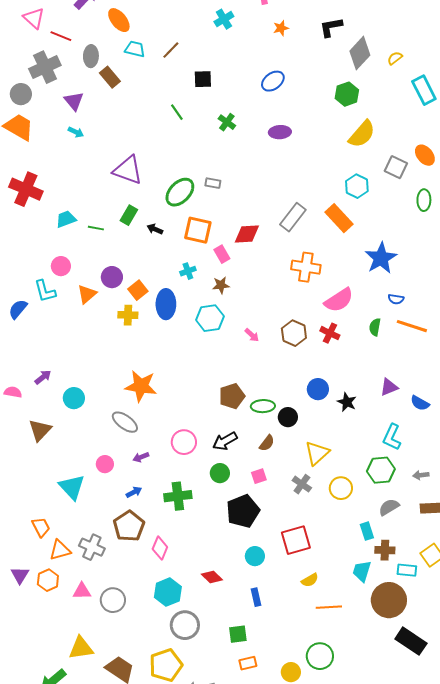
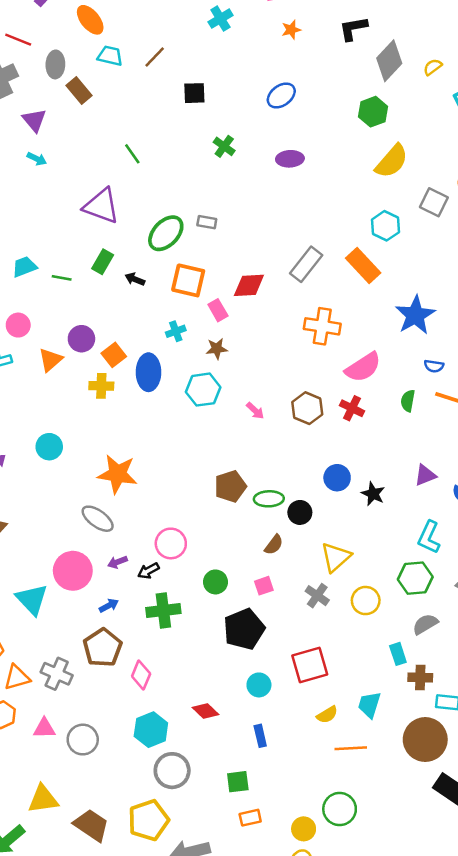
green line: (177, 112) -> (132, 154), moved
cyan circle: (74, 398) -> (49, 447), moved
black arrow: (225, 441) -> (148, 571), moved, size x0.7
pink circle: (105, 464) -> (73, 571), size x1.8
cyan trapezoid: (362, 571) -> (369, 705), moved

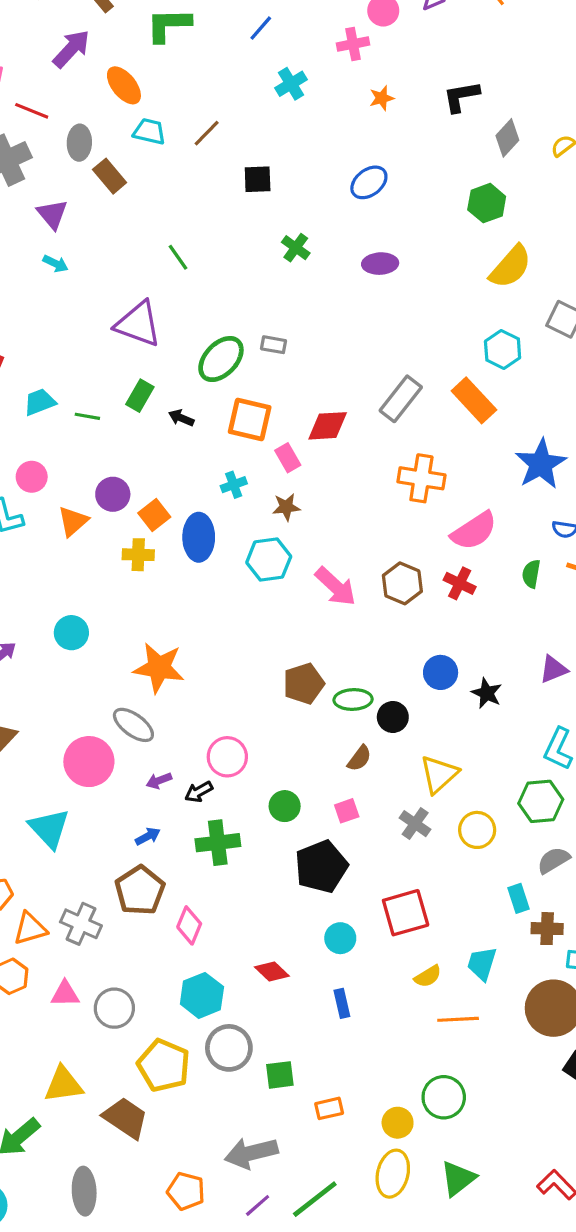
gray diamond: (389, 61) -> (507, 138), size x0.7
pink arrow: (255, 411) -> (336, 587), size x1.8
pink circle: (73, 571) -> (89, 762), moved
green square: (238, 782) -> (280, 1075), moved
yellow pentagon: (148, 820) -> (164, 1065), moved, turned -30

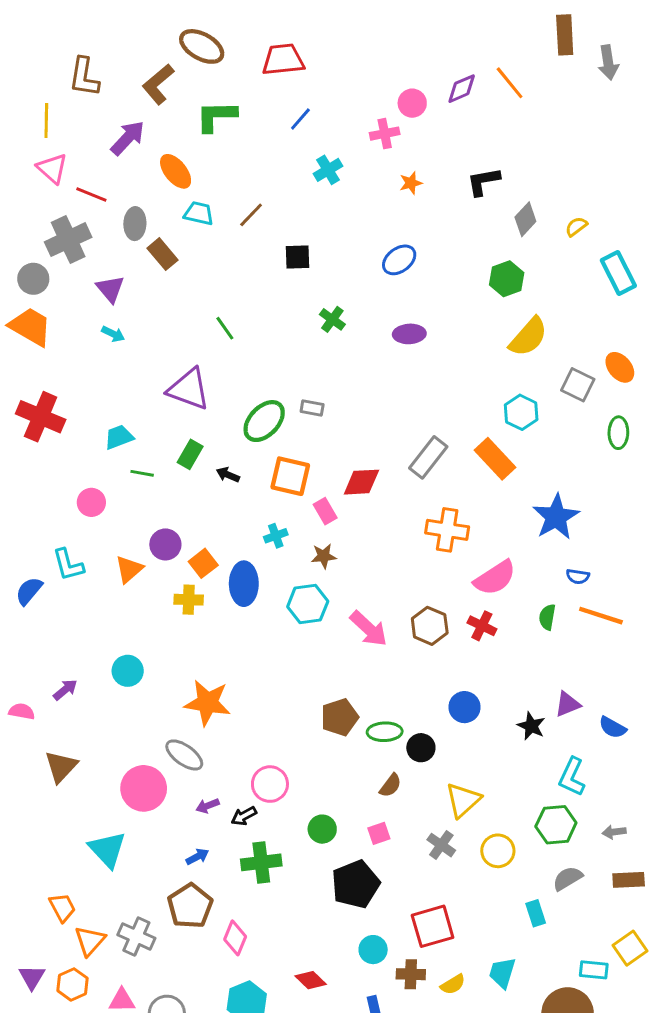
cyan trapezoid: (40, 402) -> (119, 437), moved
pink circle: (32, 477) -> (91, 502), moved
black star: (487, 693) -> (531, 726), moved
orange triangle: (30, 929) -> (90, 941), turned -32
brown cross: (547, 929) -> (411, 974), moved

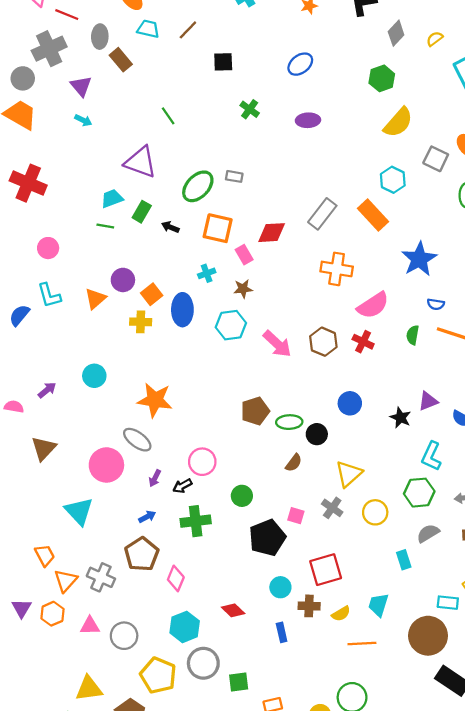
cyan trapezoid: (119, 437) -> (112, 198), moved
pink circle: (91, 502) -> (48, 248), moved
purple arrow: (208, 806) -> (155, 478), turned -42
pink square: (379, 833) -> (296, 516), moved, turned 35

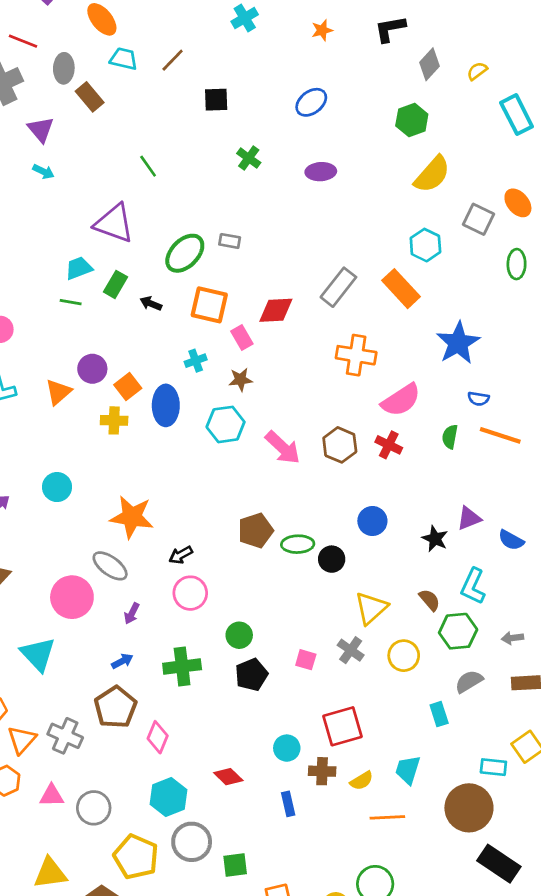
brown semicircle: (294, 463) -> (430, 600), moved, turned -78
black arrow: (182, 486) -> (181, 555), moved
black pentagon: (267, 538) -> (251, 675), moved, size x0.7

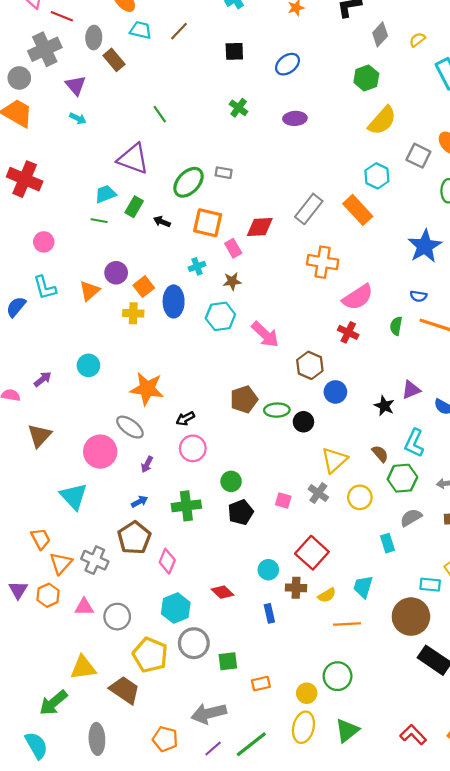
black square: (216, 100) -> (234, 51), moved
blue star: (458, 343) -> (425, 246), moved
brown hexagon: (340, 445) -> (310, 365), moved
red square: (343, 726) -> (312, 553), turned -32

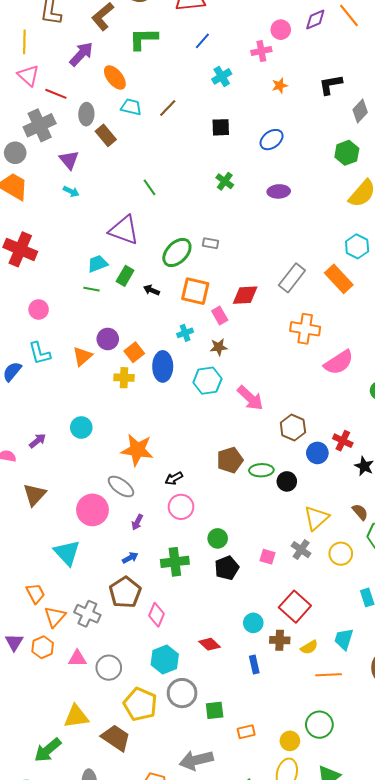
red cross: (348, 332) -> (343, 441), moved

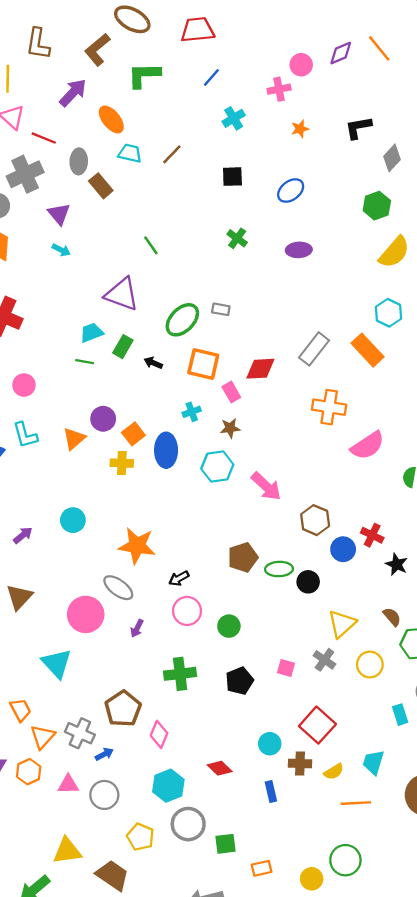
green circle: (218, 538) -> (229, 626), moved
blue arrow: (130, 558) -> (104, 754), moved
yellow pentagon: (140, 704) -> (140, 837), size x0.7

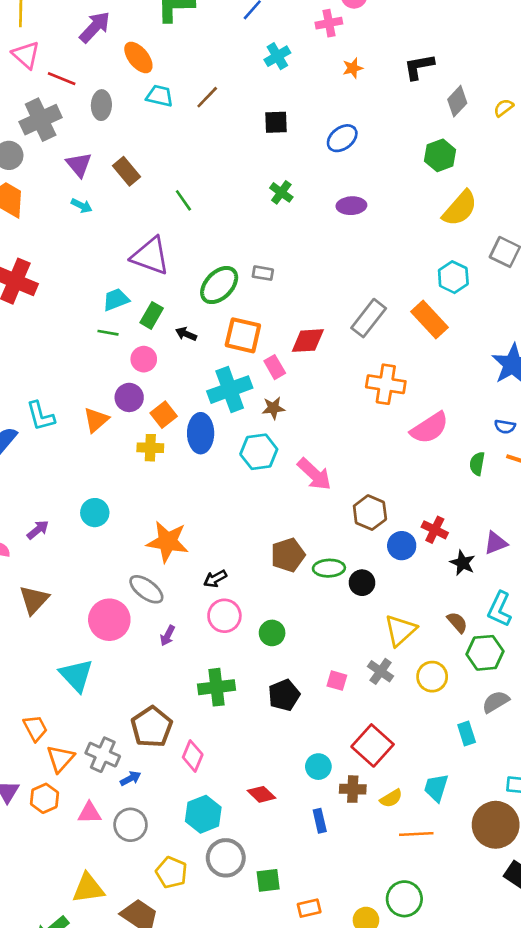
brown rectangle: (101, 186) -> (127, 171), moved
pink circle: (24, 385) -> (144, 359), moved
cyan cross: (192, 412) -> (230, 390), size x2.0

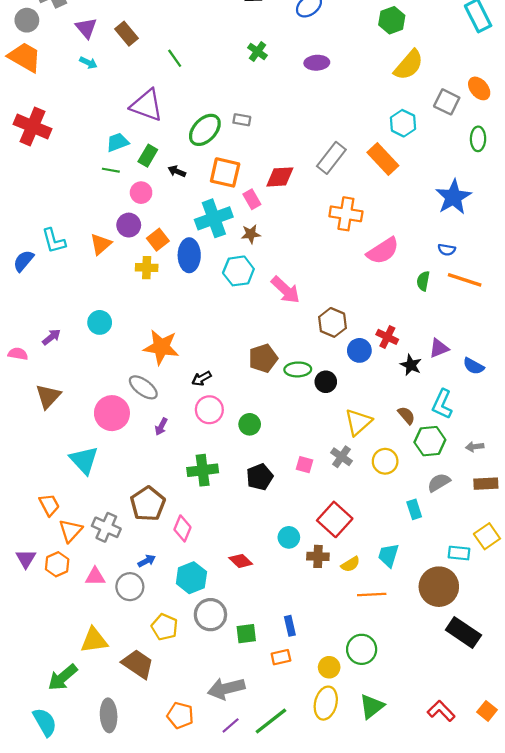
blue arrow: (130, 778) -> (147, 561), moved
blue rectangle: (320, 821) -> (290, 626), moved

